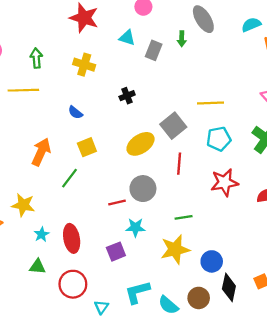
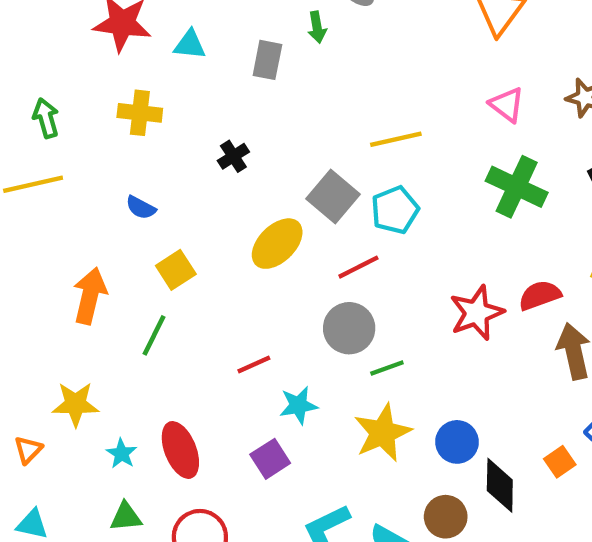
cyan triangle: (127, 38) -> (190, 45), moved
cyan pentagon: (219, 139) -> (395, 210), moved
red line: (179, 164) -> (358, 267), turned 70
red star: (224, 182) -> (477, 313), moved
gray circle: (143, 189) -> (349, 328), moved

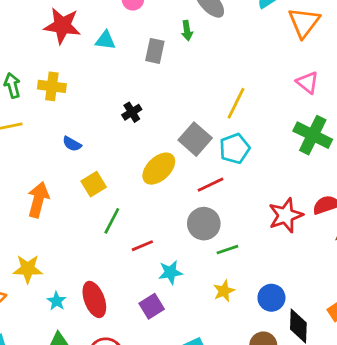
yellow cross: (140, 113) -> (52, 86), moved
yellow line: (396, 139) -> (236, 103), turned -52
green line: (154, 335) -> (112, 221), moved
yellow star: (383, 433) -> (224, 291), size x0.6

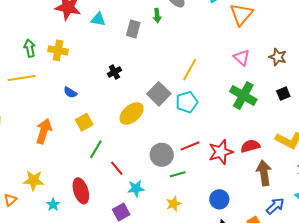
red line: (210, 185) -> (190, 146), moved
red line: (142, 246) -> (117, 168), turned 70
blue circle: (271, 298) -> (219, 199), moved
red ellipse: (94, 299) -> (81, 191), moved

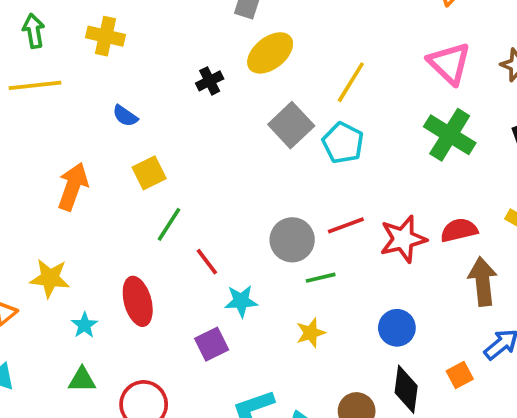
green arrow: (30, 48) -> (34, 31), moved
pink triangle: (242, 57) -> (449, 63), size x1.4
cyan pentagon: (187, 102) -> (343, 143), turned -30
yellow ellipse: (132, 114) -> (270, 53), moved

